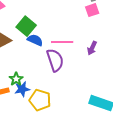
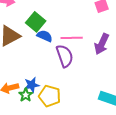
purple arrow: (92, 48) -> (102, 44), size x1.5
green star: (16, 79) -> (26, 95), moved

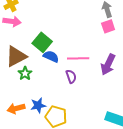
purple semicircle: (65, 56) -> (71, 76), size x0.6
green star: (26, 95) -> (25, 73), moved

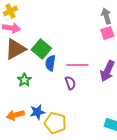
brown triangle: (16, 56) -> (15, 49), moved
blue semicircle: (51, 56) -> (50, 63), turned -105

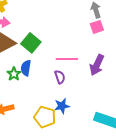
blue semicircle: (50, 63) -> (26, 68), moved
blue star: (37, 112) -> (62, 106), moved

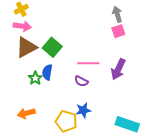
purple semicircle: (60, 77) -> (81, 81), turned 136

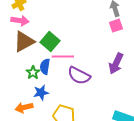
pink line: (88, 63) -> (63, 57), moved
purple semicircle: (81, 81) -> (79, 76), size x1.6
blue star: (83, 110) -> (41, 93), moved

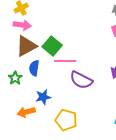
blue semicircle: (45, 67) -> (34, 68), moved
green star: (33, 73) -> (15, 78), moved

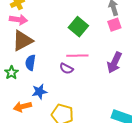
green square: (52, 46) -> (78, 27), moved
pink line: (65, 61) -> (77, 56), moved
purple semicircle: (81, 80) -> (66, 69), moved, size x0.6

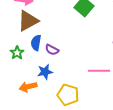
pink line: (77, 56) -> (99, 71), moved
purple semicircle: (66, 69) -> (52, 50), moved

